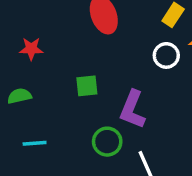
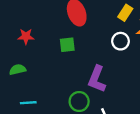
green square: (87, 86) -> (67, 45), moved

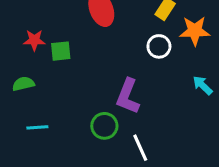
green square: (67, 45) -> (61, 51), moved

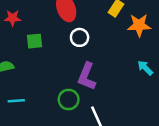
red star: (34, 40) -> (13, 18), moved
white circle: (159, 46) -> (80, 37), moved

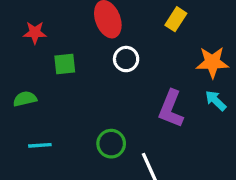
orange star: (139, 25) -> (212, 62), moved
purple L-shape: (87, 76) -> (171, 109), moved

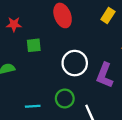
white circle: (126, 59) -> (75, 63), moved, size x1.5
cyan line: (40, 145) -> (33, 106), moved

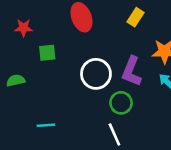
purple L-shape: (105, 75) -> (132, 71), moved
green circle: (65, 98) -> (121, 103), moved

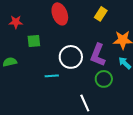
green circle: (121, 103) -> (104, 79), moved
cyan line: (46, 125) -> (52, 76), moved

